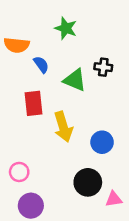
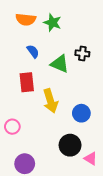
orange semicircle: (17, 45) -> (26, 19), moved
pink circle: (19, 172) -> (12, 127), moved
pink triangle: (114, 199) -> (91, 159), turned 40

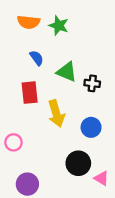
black cross: (82, 53) -> (92, 83), moved

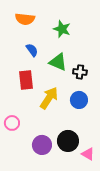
green star: (59, 25) -> (62, 29), moved
yellow arrow: (56, 113) -> (49, 98), turned -130
blue circle: (91, 127) -> (79, 100), moved
purple circle: (27, 184) -> (42, 145), moved

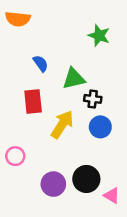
orange semicircle: (25, 19) -> (18, 19), moved
green star: (62, 29) -> (99, 35), moved
green triangle: (58, 62) -> (74, 79), turned -36
black cross: (80, 72) -> (93, 99), moved

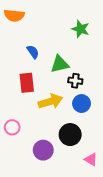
yellow arrow: (62, 124) -> (50, 101), turned 40
black circle: (86, 179) -> (70, 135), moved

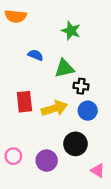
green star: (80, 29) -> (71, 31), moved
blue semicircle: (33, 52) -> (36, 55), turned -32
red rectangle: (27, 83) -> (24, 102), moved
pink circle: (12, 127) -> (13, 156), moved

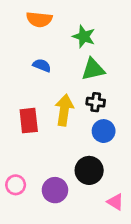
orange semicircle: (16, 16) -> (39, 19), moved
green triangle: (64, 68) -> (93, 69), moved
yellow arrow: (54, 108) -> (64, 110), moved, turned -65

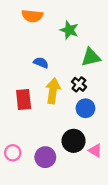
blue semicircle: (42, 65) -> (41, 63), moved
green triangle: (93, 69) -> (91, 57), moved
black cross: (96, 102) -> (79, 84), turned 32
pink triangle: (115, 202) -> (95, 151), moved

